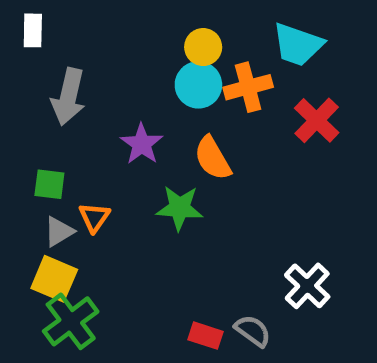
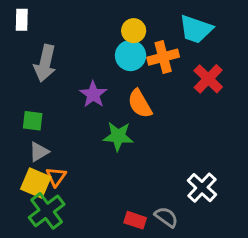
orange triangle: (94, 217) -> (56, 177), moved

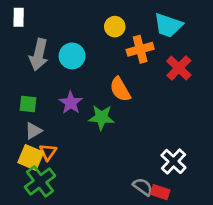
cyan circle: (131, 56) -> (72, 56), moved
purple star: (93, 94) -> (71, 103), moved
red rectangle: (135, 220) -> (160, 192), moved

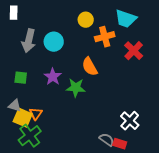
gray triangle: (33, 131) -> (15, 106), moved, turned 48

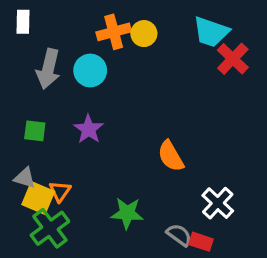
orange cross: (105, 37) -> (114, 32), moved
red cross: (134, 51) -> (233, 59), moved
orange semicircle: (90, 67) -> (171, 156), moved
green star: (76, 88) -> (127, 213), moved

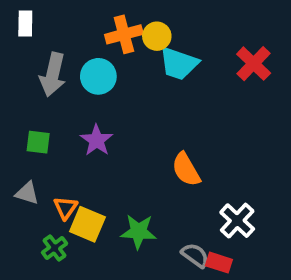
cyan trapezoid: (211, 32) -> (179, 64), moved
yellow square: (38, 198) -> (87, 224), moved
green cross: (50, 228) -> (55, 248), size x0.6

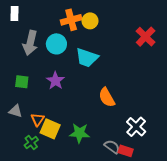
cyan trapezoid: (179, 64) -> (87, 58), moved

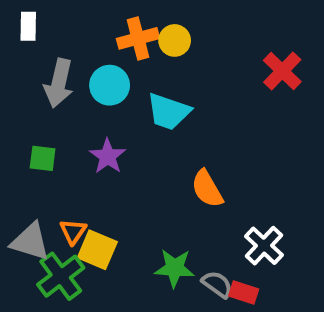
gray triangle: (16, 111) -> (30, 242), moved, size x1.5
green star: (80, 133) -> (175, 268), moved
green cross: (31, 143) -> (61, 276), size x1.6

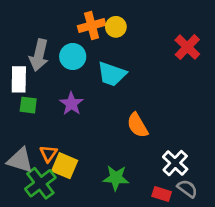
white rectangle: (28, 26) -> (19, 79), moved, size x1.4
gray semicircle: (217, 284) -> (187, 189), moved

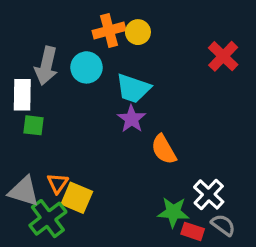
purple star: (71, 104) -> (132, 119), moved
green star: (116, 178) -> (173, 212), moved

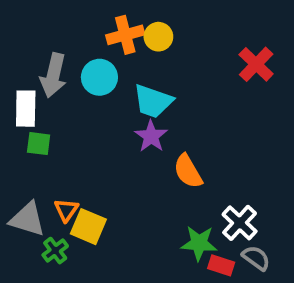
green cross: (48, 219) -> (55, 251), size x0.6

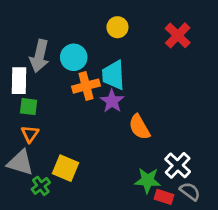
orange cross: (125, 35) -> (86, 86), moved
red cross: (256, 64) -> (178, 35), moved
cyan trapezoid: (153, 101) -> (113, 75), turned 68
orange triangle: (66, 210) -> (30, 134), moved

